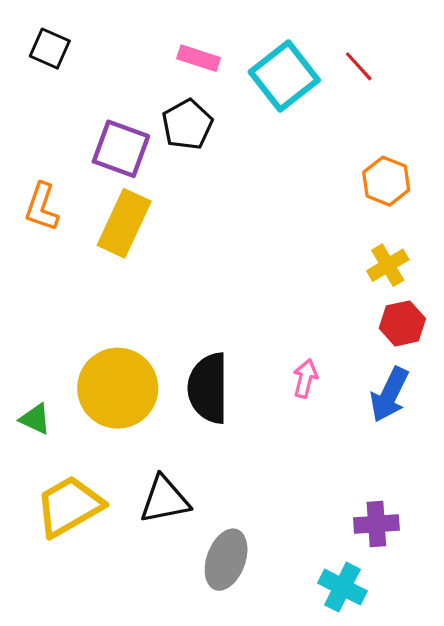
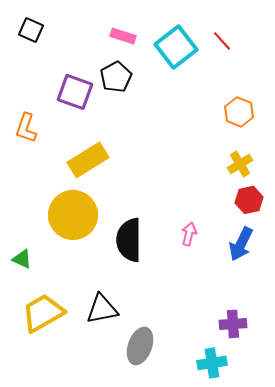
yellow rectangle: (124, 223) -> (88, 160), moved, turned 33
yellow circle: (118, 388) -> (73, 215), moved
cyan cross: (342, 587) -> (212, 363), turned -36

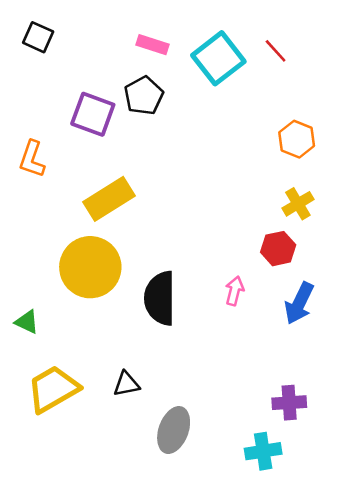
red hexagon: (249, 200) -> (278, 249), moved
black triangle: (102, 309) -> (126, 384), size x0.7

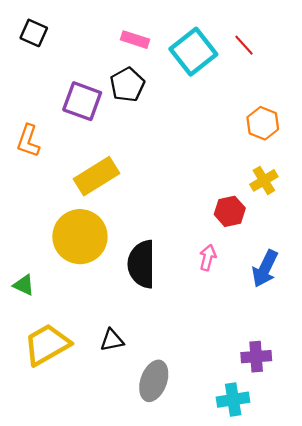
red hexagon: (278, 249) -> (230, 211), moved

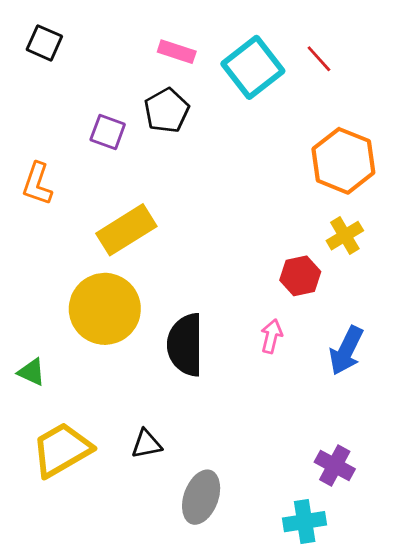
purple square: (82, 101) -> (108, 132), size x0.7
orange hexagon: (263, 123) -> (343, 161), size x1.5
purple cross: (256, 357) -> (335, 466), turned 32

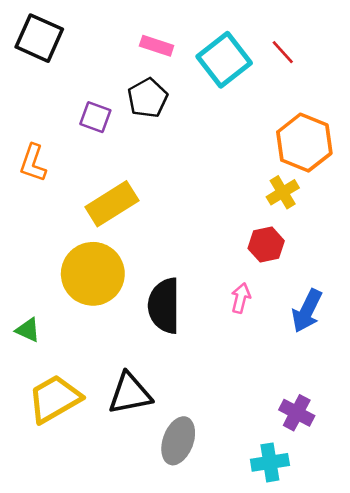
black square: (44, 43) -> (39, 38), size x1.5
yellow cross: (345, 236) -> (283, 192), moved
black triangle: (146, 444) -> (130, 394), size x1.6

